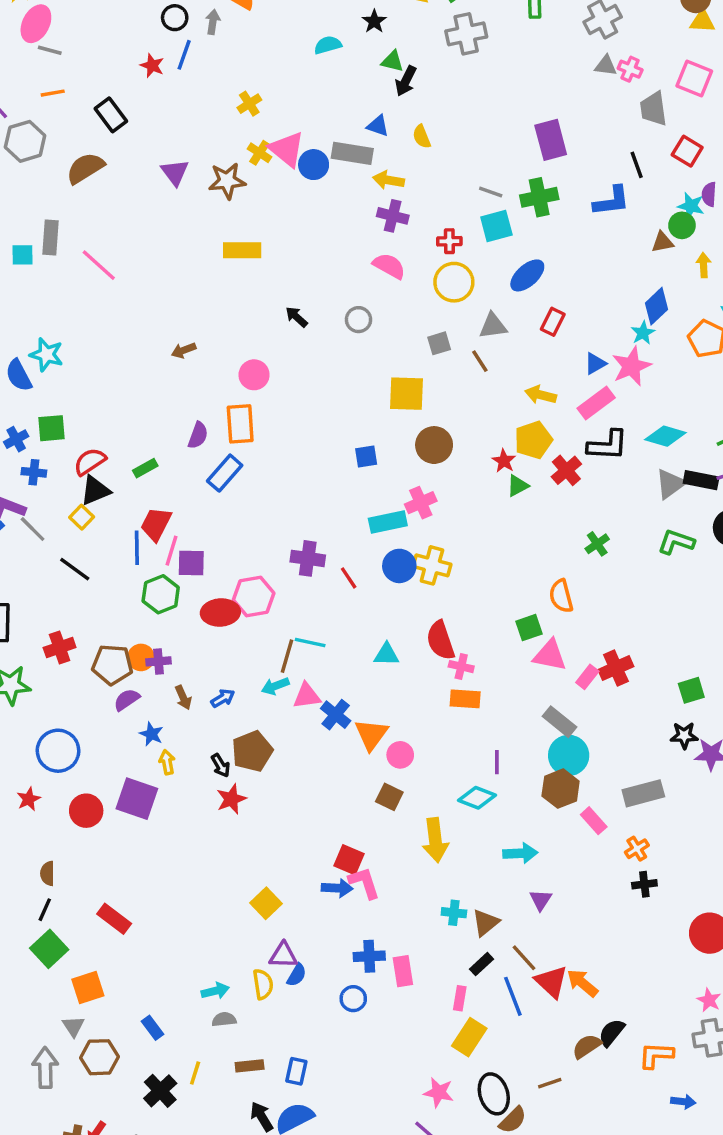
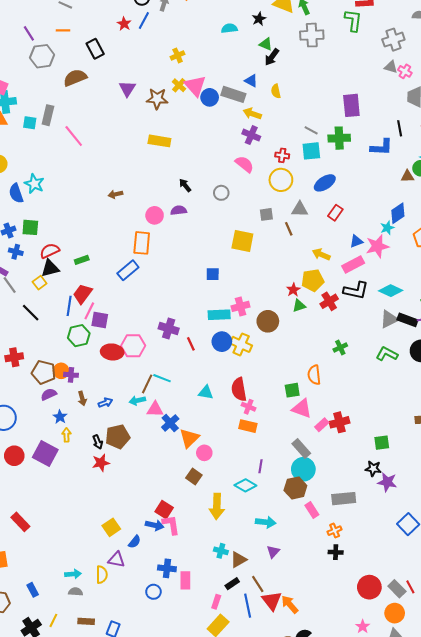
purple semicircle: (198, 435) -> (179, 210), moved, turned -126
brown circle: (434, 445) -> (268, 321), moved
blue semicircle: (297, 975) -> (135, 542), moved

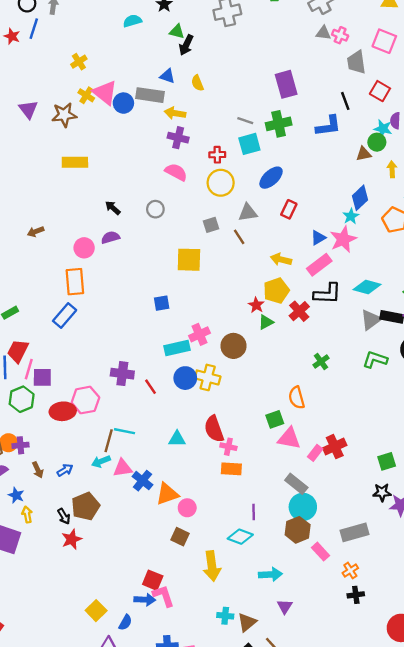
orange triangle: (189, 438) -> (167, 494), turned 35

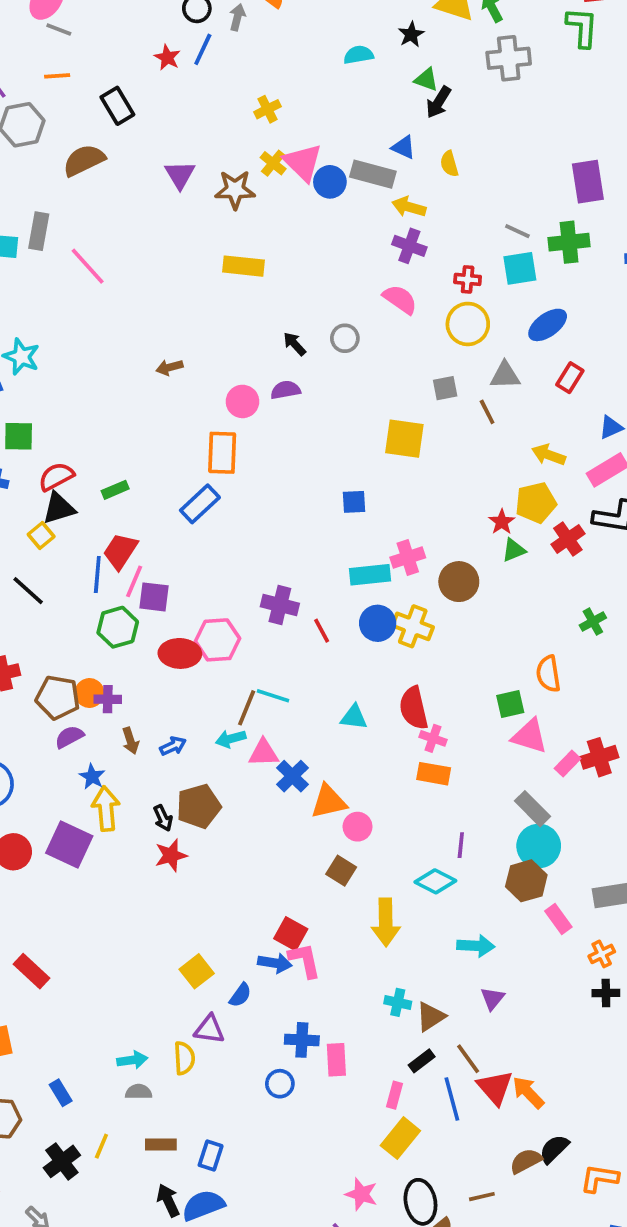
gray circle: (155, 209) -> (345, 338), moved
yellow arrow: (27, 514) -> (106, 809), size x1.6

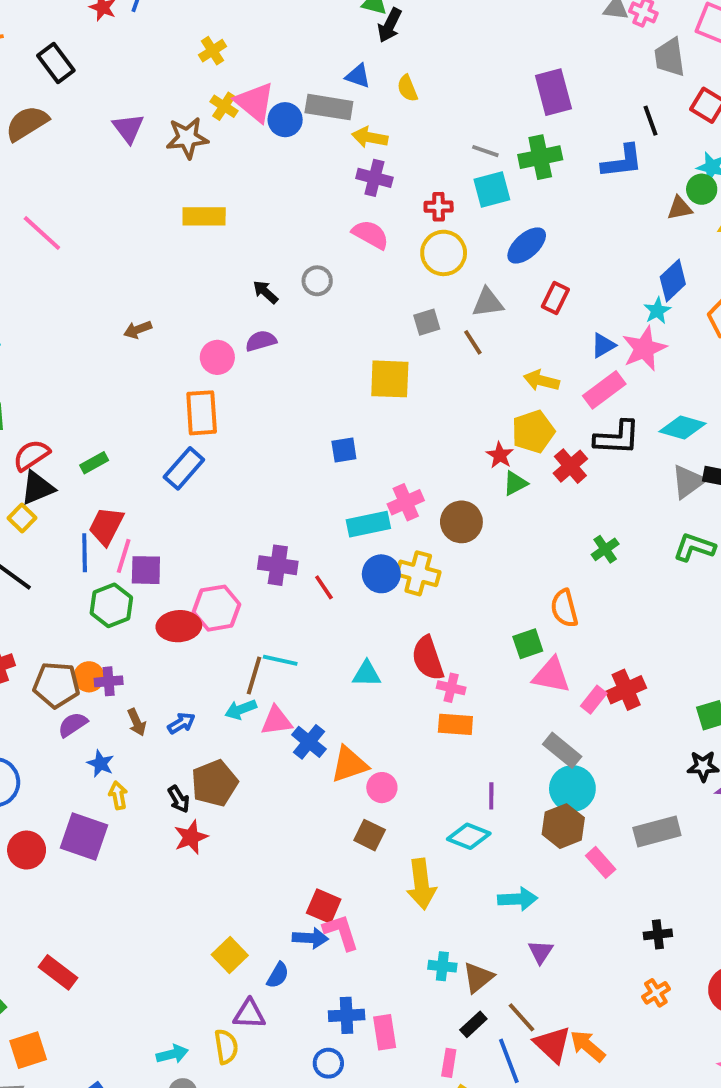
yellow arrow: (106, 809) -> (118, 795), size x0.6
orange cross: (602, 954) -> (656, 993), moved

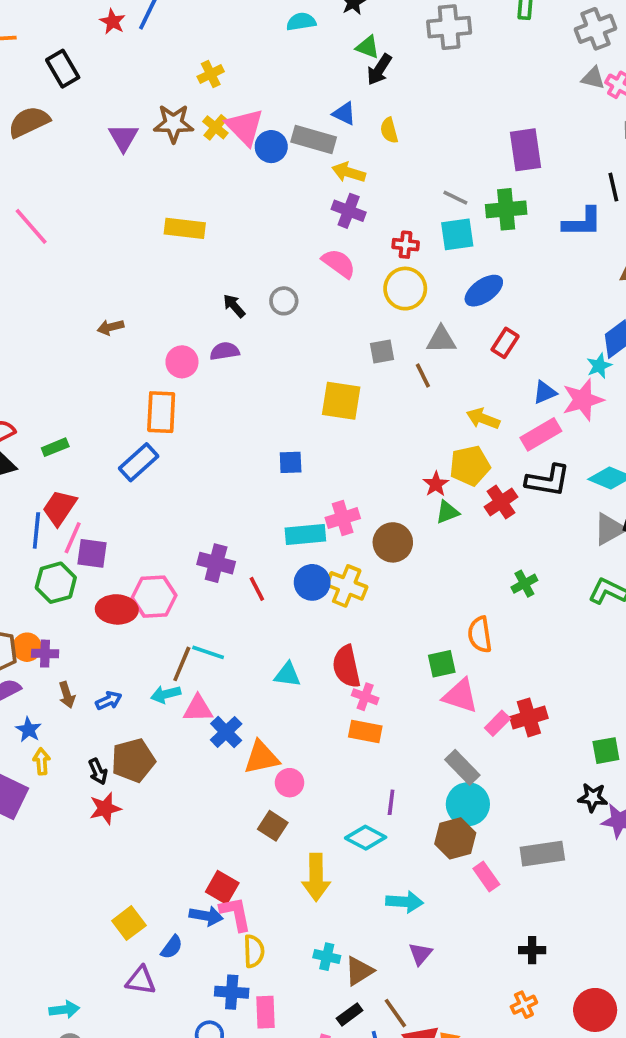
brown star: (187, 138) -> (173, 123), moved
yellow semicircle: (226, 1047) -> (254, 951), moved

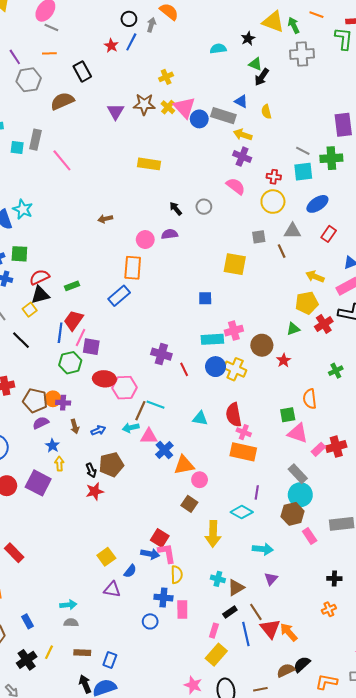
red star: (436, 484) -> (284, 360), moved
pink hexagon: (154, 597) -> (124, 388), moved
orange rectangle: (365, 731) -> (243, 452), size x1.4

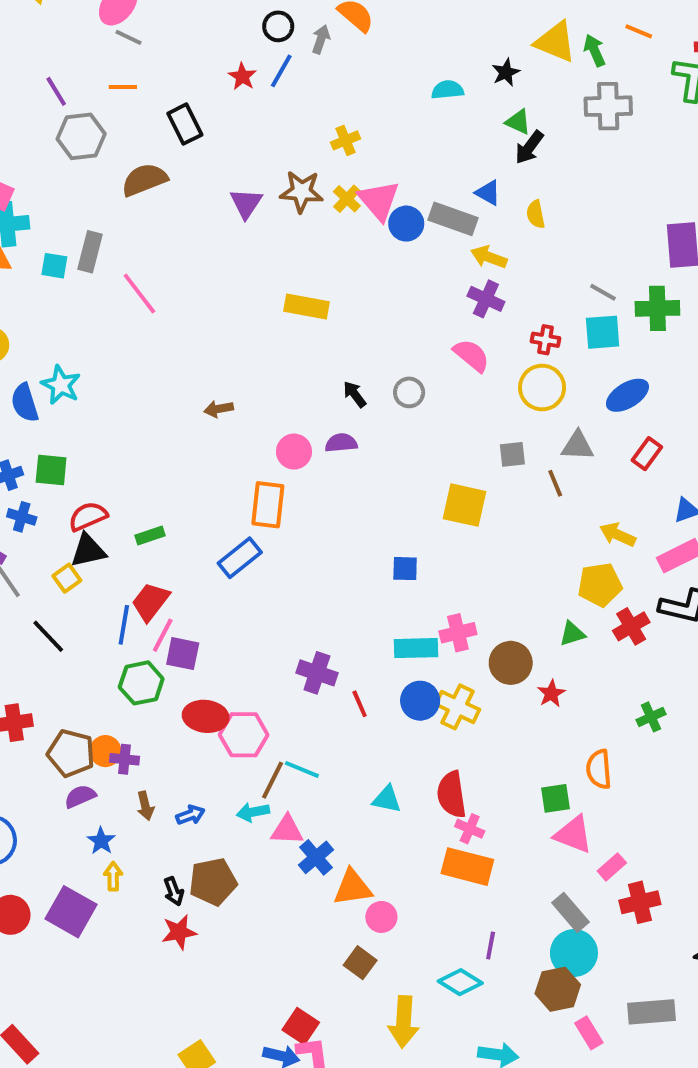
red cross: (336, 447) -> (640, 902), moved

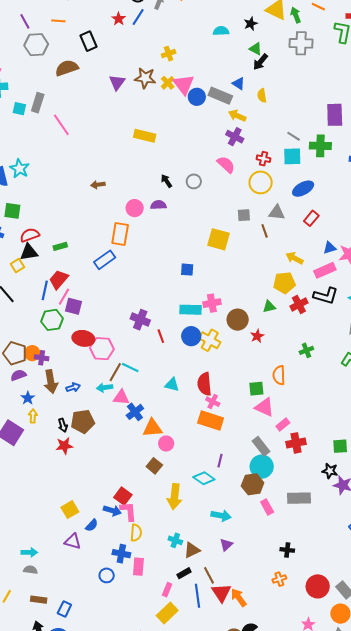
brown arrow: (145, 806) -> (51, 382), size x1.6

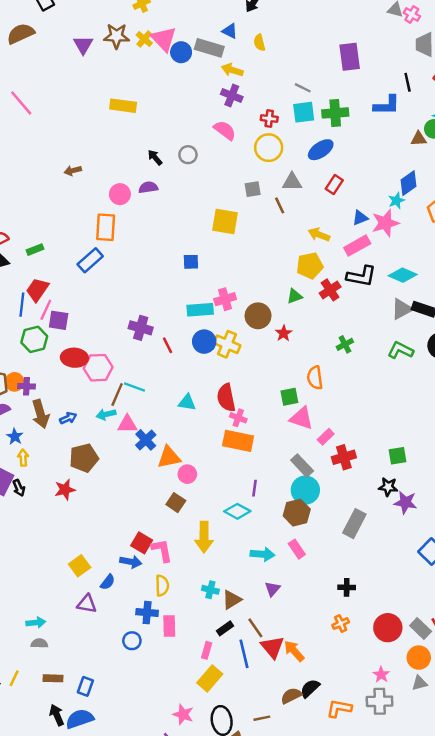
green cross: (320, 146) -> (335, 113), moved
black arrow: (63, 425) -> (19, 488), moved
gray rectangle: (299, 498) -> (354, 524), turned -55
pink rectangle: (267, 507) -> (297, 549), moved
pink L-shape: (128, 511) -> (162, 550), moved

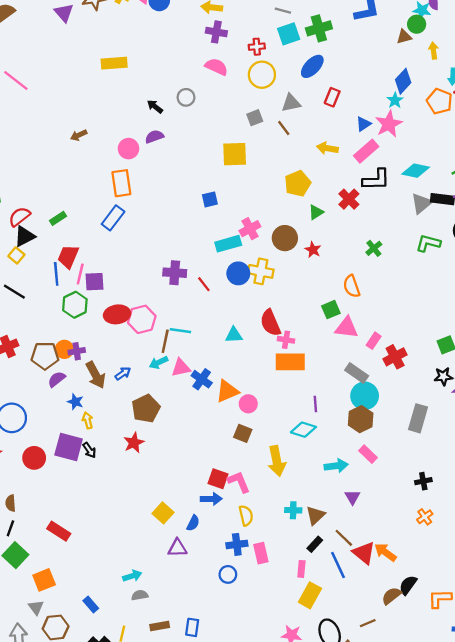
yellow pentagon: (310, 266) -> (298, 184), moved

